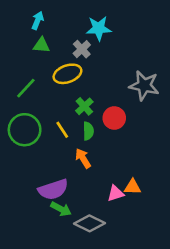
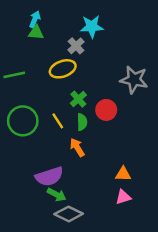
green triangle: (41, 45) -> (36, 33), moved
green line: (26, 88) -> (14, 75), moved, turned 35
pink triangle: (116, 193) -> (123, 197), moved
gray diamond: (90, 223) -> (69, 214), moved

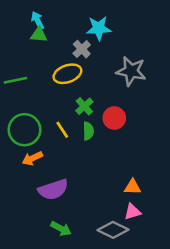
cyan arrow: (35, 19) -> (38, 20), turned -49
gray star: (134, 80) -> (131, 71), moved
orange arrow: (77, 147) -> (32, 158), moved, turned -84
green arrow: (57, 195) -> (61, 229), moved
gray diamond: (69, 214) -> (113, 230), moved

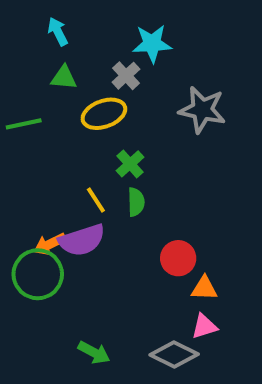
green triangle: (39, 35) -> (64, 78), moved
red circle: (114, 118) -> (178, 258), moved
green circle: (24, 130) -> (38, 274), moved
purple semicircle: (53, 190) -> (82, 240), moved

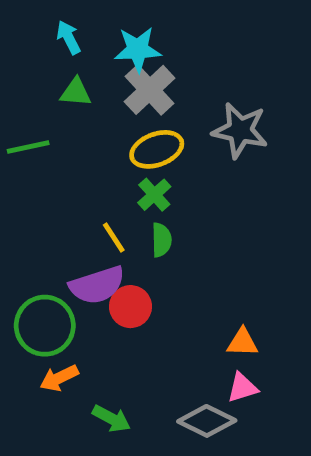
cyan star: (152, 44) -> (138, 49), moved
gray cross: (126, 76) -> (150, 90), size x1.5
yellow ellipse: (104, 114) -> (157, 149), moved
orange arrow: (50, 244) -> (59, 378), moved
red circle: (178, 258) -> (130, 307), moved

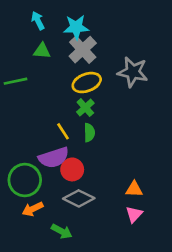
pink triangle: (242, 388) -> (134, 214), turned -30
gray diamond: (207, 421) -> (79, 198), moved

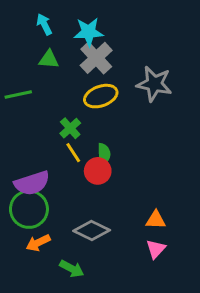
green cross: (85, 108) -> (70, 128), moved
purple semicircle: (54, 158) -> (32, 183), moved
red circle: (72, 169) -> (98, 171), moved

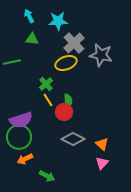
gray cross: (96, 58) -> (74, 43), moved
orange triangle: (156, 220) -> (102, 144), turned 40
gray diamond: (92, 231) -> (73, 139), moved

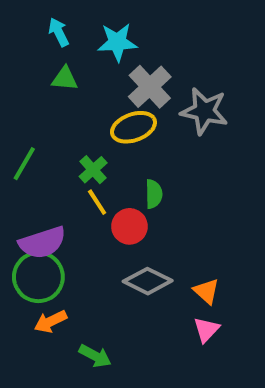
green line: (12, 62) -> (24, 164), moved, turned -48
green semicircle: (68, 101) -> (154, 194), moved

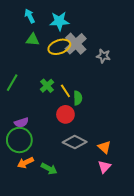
gray star: (204, 111) -> (103, 56), size x0.6
yellow ellipse: (134, 127) -> (59, 47), moved
yellow line: (97, 202) -> (65, 91), moved
purple semicircle: (42, 243) -> (21, 123), size x0.6
green arrow: (95, 356) -> (49, 169), moved

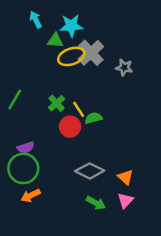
green triangle: (33, 40) -> (55, 40), moved
green semicircle: (78, 98) -> (93, 118), turned -104
red circle: (65, 114) -> (70, 127), moved
green arrow: (49, 169) -> (96, 203), moved

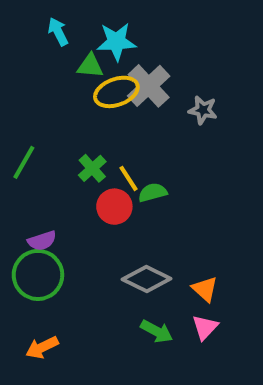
orange arrow: (31, 196) -> (42, 347), moved

